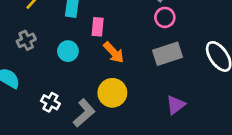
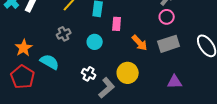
orange arrow: (114, 52) -> (140, 43), moved
white cross: (50, 102) -> (89, 74), moved
purple triangle: (176, 105) -> (175, 82), turned 35

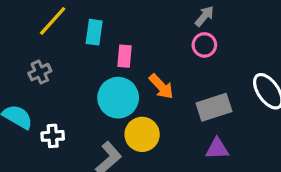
cyan circle: (95, 42) -> (118, 98), moved, size x1.6
gray rectangle: (169, 44) -> (214, 107), moved
white cross: (89, 74) -> (53, 136), moved, turned -32

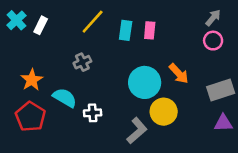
pink rectangle: (125, 56) -> (150, 30), moved

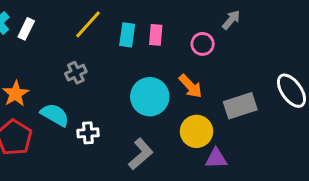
pink circle: (213, 41) -> (203, 44), moved
yellow circle: (164, 112) -> (197, 131), moved
purple triangle: (223, 123) -> (216, 159), moved

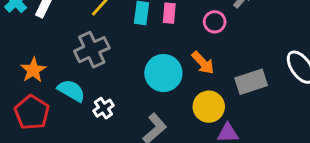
gray cross: (76, 73) -> (92, 50), size x1.6
white cross: (88, 133) -> (103, 108), turned -30

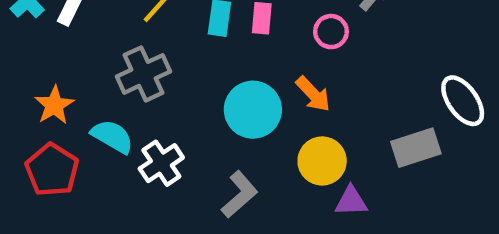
gray rectangle: (251, 82) -> (416, 148), moved
white cross: (103, 108) -> (161, 163), size x1.4

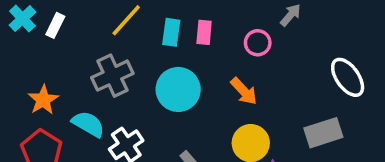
white ellipse: (463, 101) -> (348, 77), moved
cyan circle: (253, 110) -> (178, 89), moved

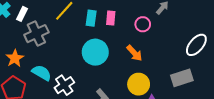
gray cross: (112, 76) -> (36, 34), moved
white ellipse: (348, 77) -> (196, 45), turned 75

